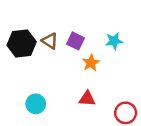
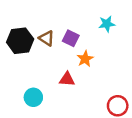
cyan star: (114, 41) -> (107, 24), moved
red triangle: (87, 99) -> (67, 79), moved

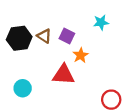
red triangle: (67, 79) -> (63, 75), size x1.5
cyan circle: (33, 97) -> (23, 88), moved

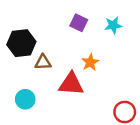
brown triangle: (44, 36) -> (43, 62), moved, turned -35
purple square: (67, 36) -> (79, 23), moved

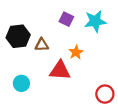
cyan star: (113, 25) -> (95, 21), size x1.5
brown triangle: (43, 62) -> (42, 45), moved

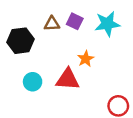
brown triangle: (42, 45) -> (52, 24), moved
cyan circle: (21, 83) -> (33, 82), moved

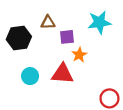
purple square: (75, 21) -> (67, 37), moved, turned -32

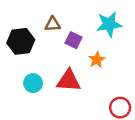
purple square: (67, 37) -> (73, 40), turned 32
orange star: (79, 55) -> (97, 60), moved

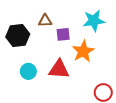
purple square: (73, 40) -> (63, 34), turned -32
orange star: (97, 60) -> (83, 51), size x1.5

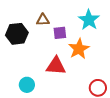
cyan star: (94, 21) -> (89, 20), turned -30
cyan circle: (28, 71) -> (27, 85), moved

